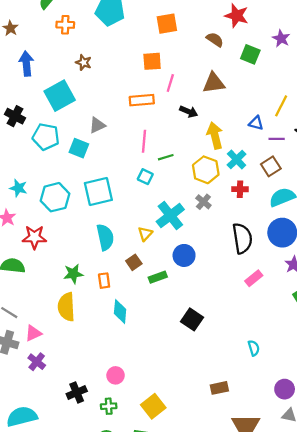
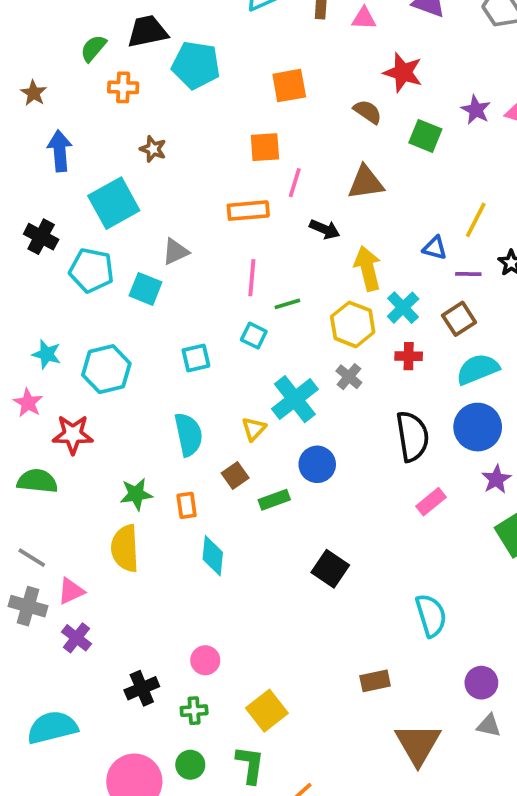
cyan square: (98, 192) -> (196, 358), moved, size x0.6
cyan semicircle: (254, 348) -> (431, 615), size x1.6

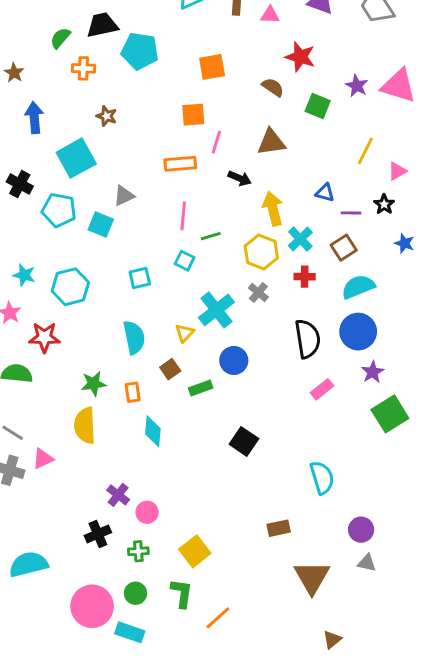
yellow line: (476, 220) -> (365, 151), moved
purple cross: (77, 638) -> (118, 495), moved

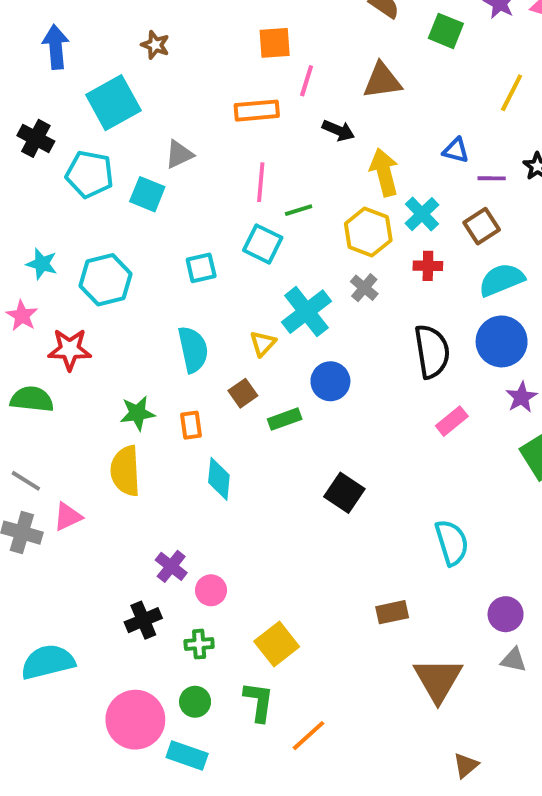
cyan square: (185, 261) -> (263, 244), size x1.4

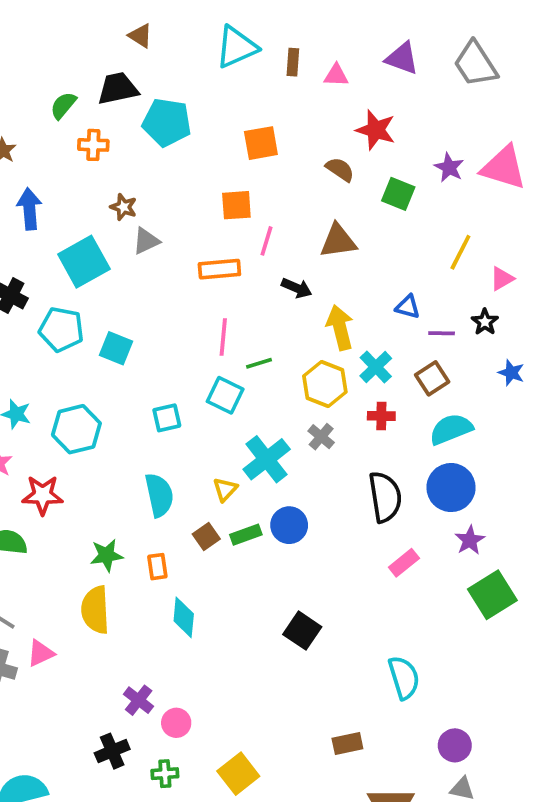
gray triangle: (179, 154) -> (146, 241), moved
green rectangle: (285, 419) -> (246, 535), moved

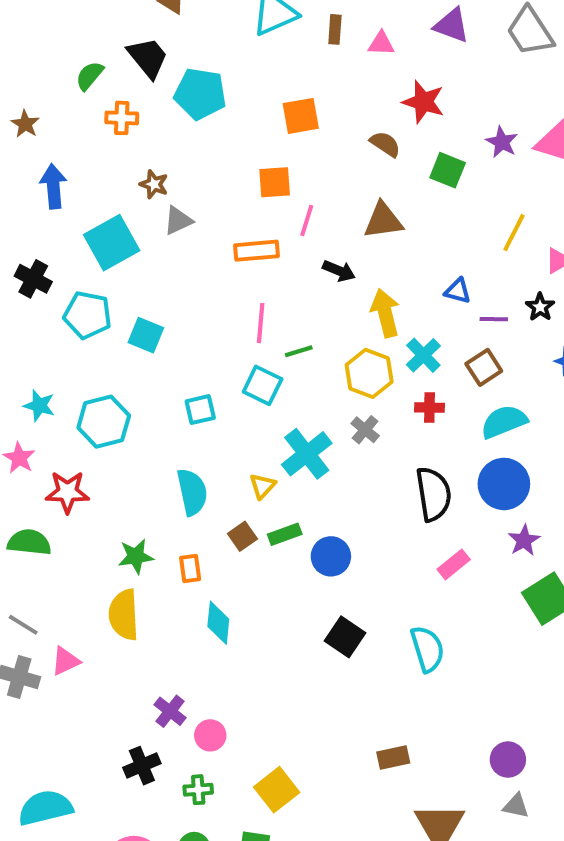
black trapezoid: (118, 88) -> (148, 58), turned 63
blue circle: (289, 525) -> (331, 556), moved
cyan semicircle: (404, 678) -> (427, 649), moved

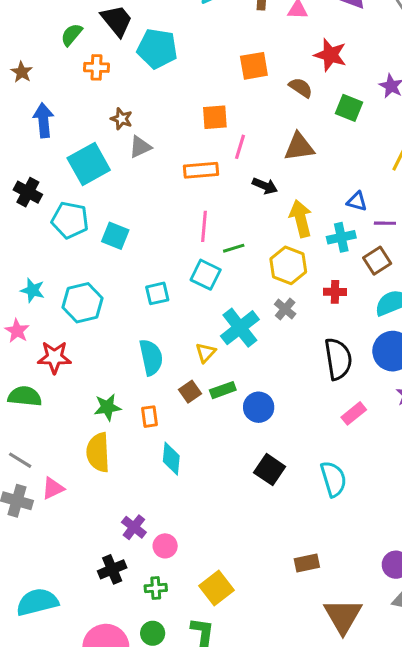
orange square: (301, 116) -> (254, 66), moved
cyan cross: (423, 355) -> (341, 237), moved, turned 32

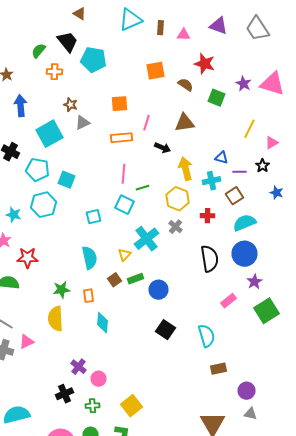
orange square: (215, 117) -> (120, 104), moved
cyan hexagon: (82, 303) -> (44, 205), moved
pink rectangle: (354, 413) -> (228, 301), moved
brown rectangle: (307, 563) -> (218, 369), moved

